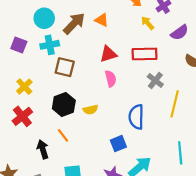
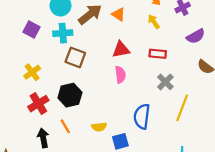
yellow arrow: (148, 23) -> (154, 22), moved
red rectangle: (145, 54) -> (158, 54), size x0.7
yellow semicircle: (90, 110) -> (99, 127), moved
red cross: (22, 116) -> (38, 104), moved

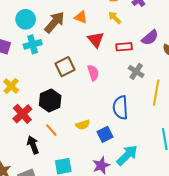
purple semicircle: (196, 36) -> (150, 38), moved
red triangle: (121, 50) -> (96, 40), moved, turned -48
brown square: (75, 57) -> (65, 67), moved, turned -36

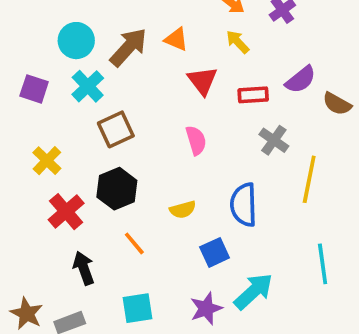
cyan cross: (33, 44) -> (88, 86), turned -30
brown square: (65, 67) -> (116, 129), moved
yellow semicircle: (83, 125) -> (183, 210), moved
orange line: (51, 130) -> (134, 243), moved

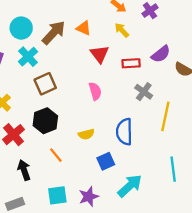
purple star: (206, 309) -> (89, 197), moved

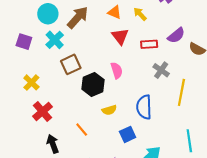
orange triangle: (84, 28) -> (115, 12), moved
black hexagon: (45, 121) -> (93, 84), moved

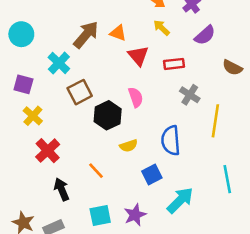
orange triangle: (115, 12) -> (118, 33), moved
cyan circle: (48, 14) -> (21, 34), moved
purple semicircle: (176, 35) -> (205, 35), moved
purple square: (24, 42) -> (23, 84), moved

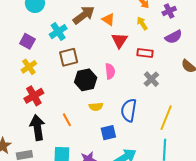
yellow line: (215, 121) -> (166, 118), moved
black arrow: (62, 189) -> (37, 128), size x1.4

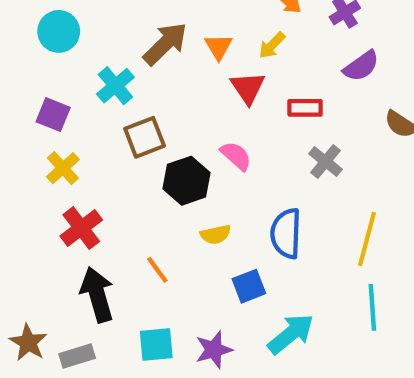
orange triangle: (108, 19) -> (218, 47), turned 32
yellow arrow: (142, 23) -> (272, 45), moved, turned -96
pink semicircle: (110, 71) -> (236, 156), turned -35

